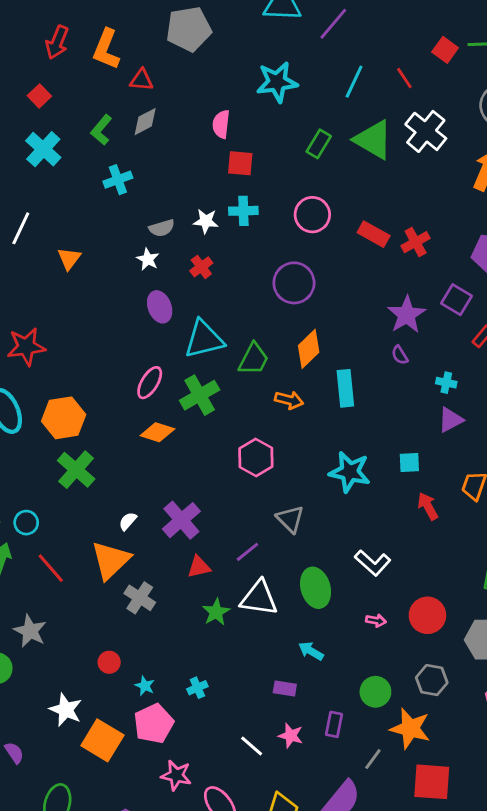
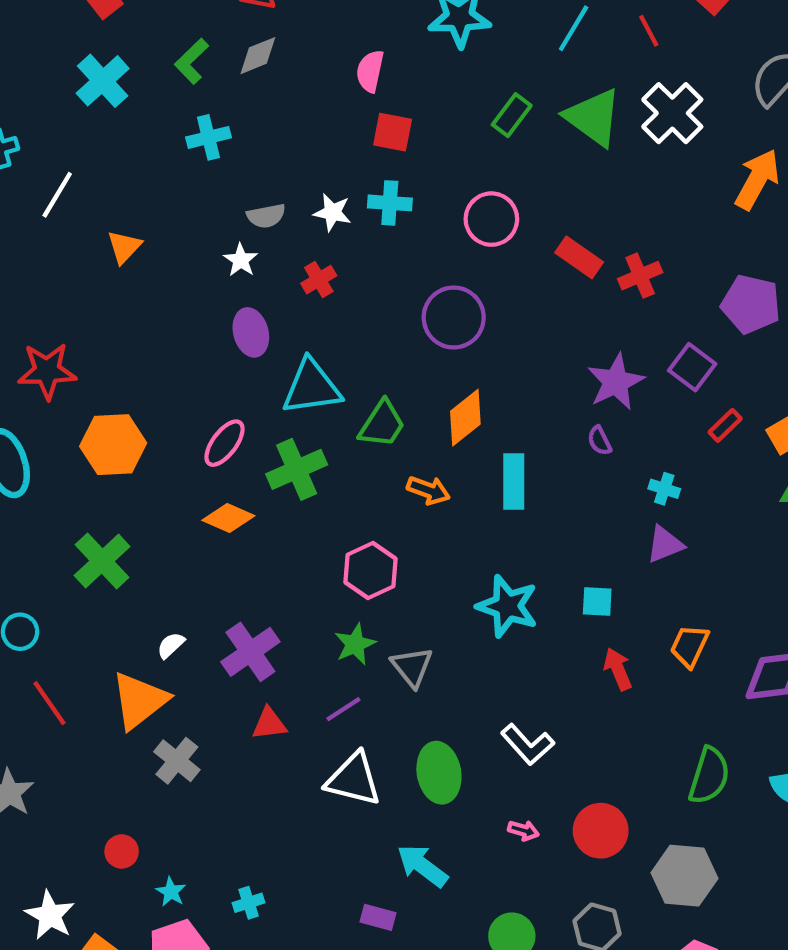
orange hexagon: (64, 418) -> (113, 445), moved
green star: (216, 612) -> (355, 644), moved
cyan arrow: (311, 651) -> (422, 866), size x1.4

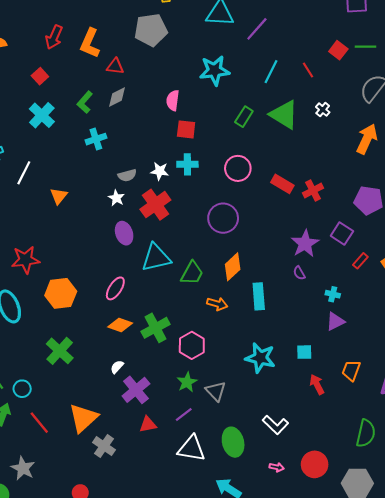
white cross: (672, 113) -> (323, 110), size x0.5
red cross: (319, 280) -> (155, 205), size x1.8
green cross: (297, 469) -> (156, 328), moved
white semicircle: (171, 645) -> (117, 367), moved

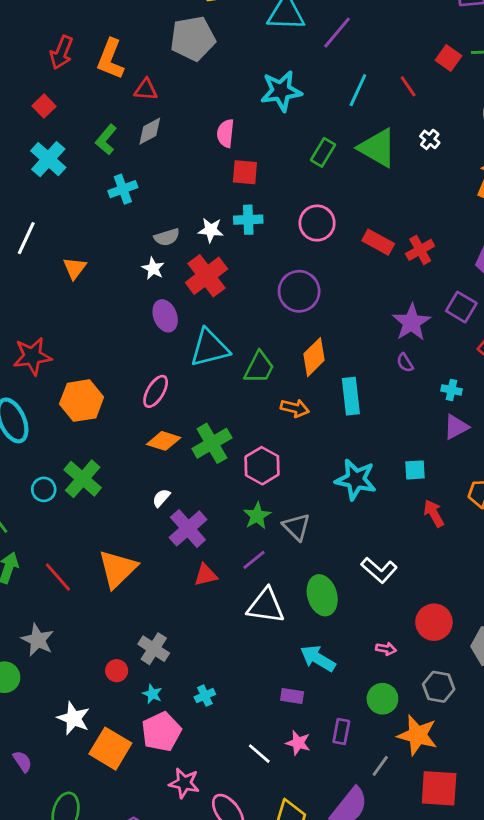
cyan circle: (22, 389) -> (44, 489), moved
gray cross: (104, 446) -> (154, 649), moved
pink arrow: (277, 467) -> (386, 649), moved

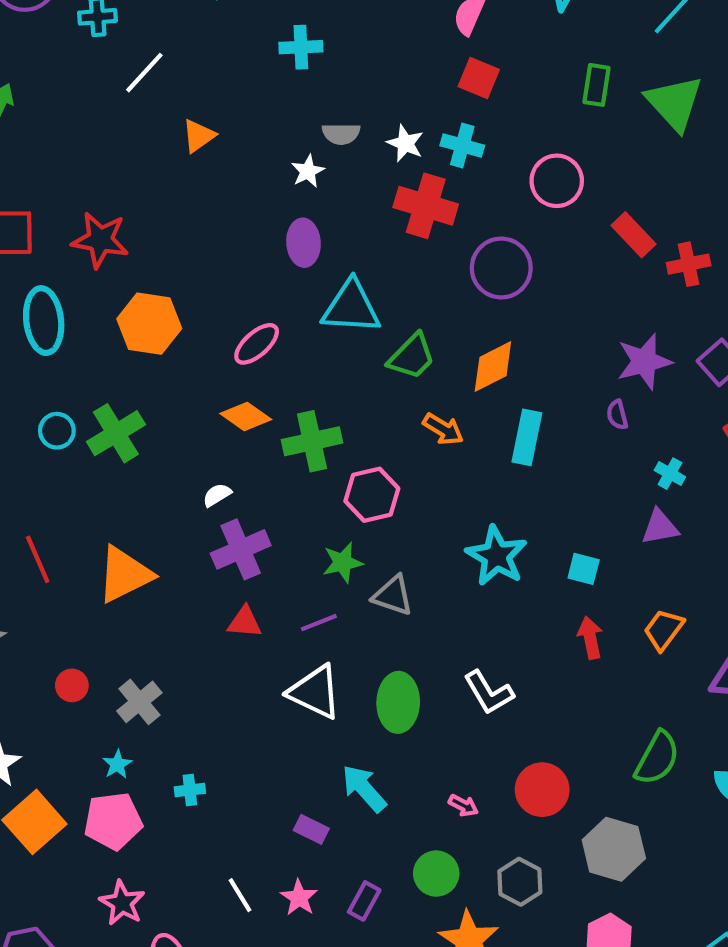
green rectangle: (323, 152) -> (597, 85), turned -40
red cross: (207, 276) -> (426, 206), moved, turned 36
gray triangle: (297, 527) -> (393, 595), turned -44
red circle: (117, 671) -> (72, 685), moved

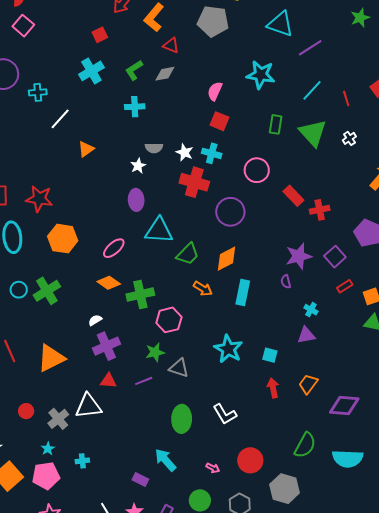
white triangle: (315, 692) -> (88, 406), moved, turned -32

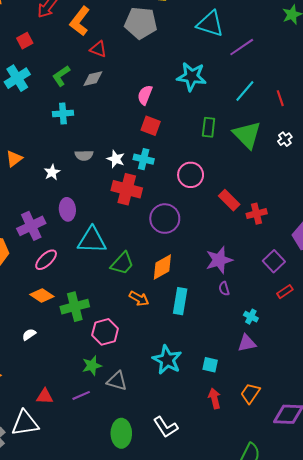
white star: (138, 166) -> (52, 172), moved
purple star: (299, 256) -> (219, 260), moved
purple cross: (106, 346) -> (31, 226), moved

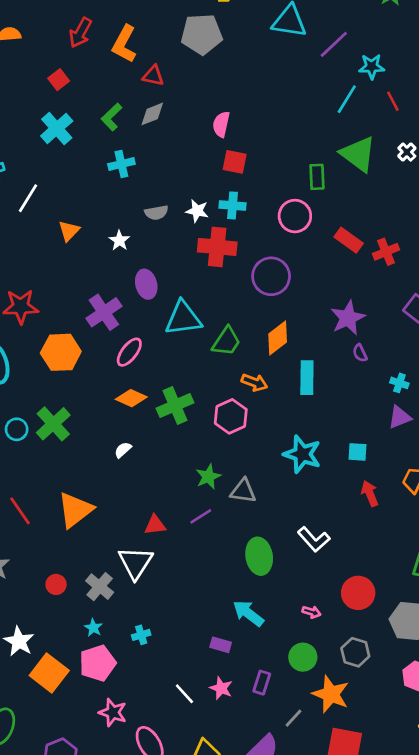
cyan star: (192, 77) -> (372, 67), moved, size x0.7
green rectangle: (209, 127) -> (317, 177), moved
pink hexagon: (105, 332) -> (231, 416), moved
white triangle: (25, 423) -> (135, 563), turned -40

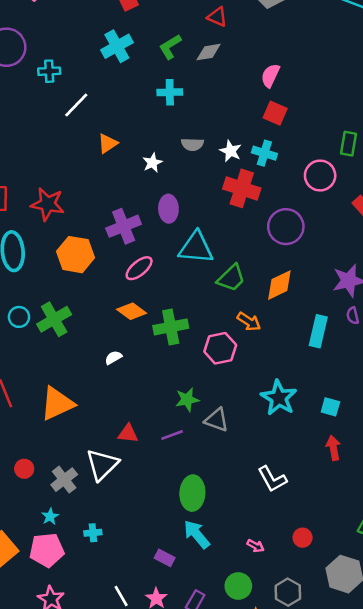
cyan rectangle: (307, 378) -> (318, 331), moved
green ellipse: (259, 556) -> (192, 493), moved
red circle: (358, 593) -> (303, 538), size x0.6

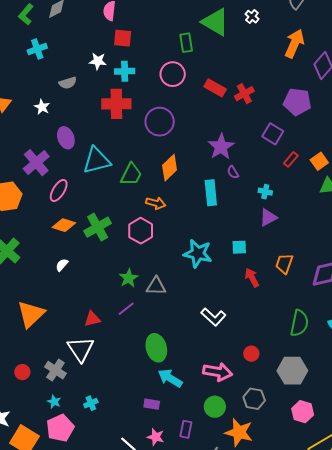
white star: (231, 151) -> (98, 61), moved
pink arrow: (255, 546) -> (218, 372), size x2.0

